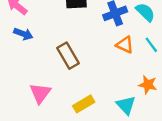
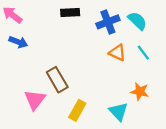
brown rectangle: (68, 56) -> (57, 80), moved
yellow rectangle: (84, 104) -> (77, 110), turned -30

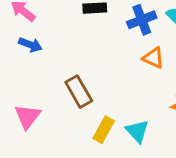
pink triangle: (35, 100) -> (27, 116), moved
cyan triangle: (119, 112) -> (137, 131), moved

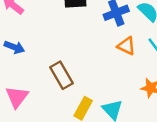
blue arrow: (30, 45) -> (14, 47), moved

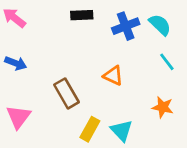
orange triangle: (126, 46) -> (113, 76), moved

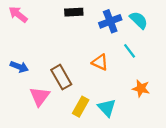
cyan line: (167, 62) -> (130, 51), moved
blue arrow: (16, 63) -> (19, 67), moved
pink triangle: (18, 117) -> (40, 96), moved

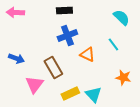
pink arrow: (18, 14) -> (15, 12), turned -36
blue cross: (110, 21) -> (67, 35), moved
yellow rectangle: (81, 107) -> (70, 93), turned 36

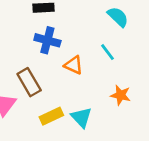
blue cross: (67, 35) -> (47, 40), turned 36

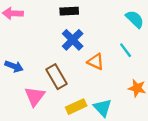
blue cross: (47, 40) -> (73, 40), turned 30

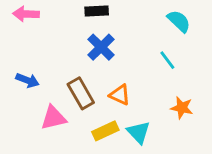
orange triangle: (96, 62) -> (120, 95), moved
pink triangle: (35, 96) -> (53, 118), turned 40

